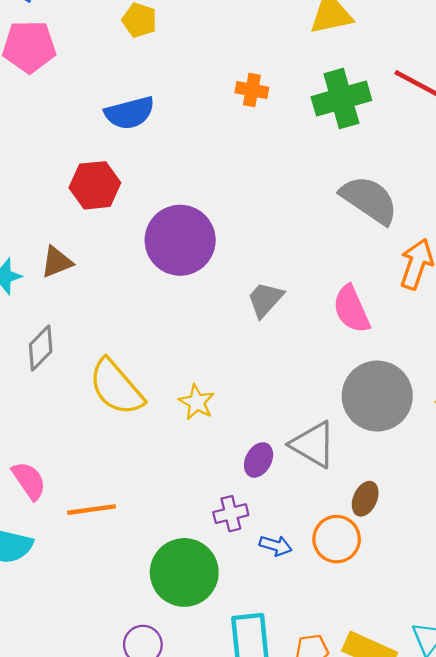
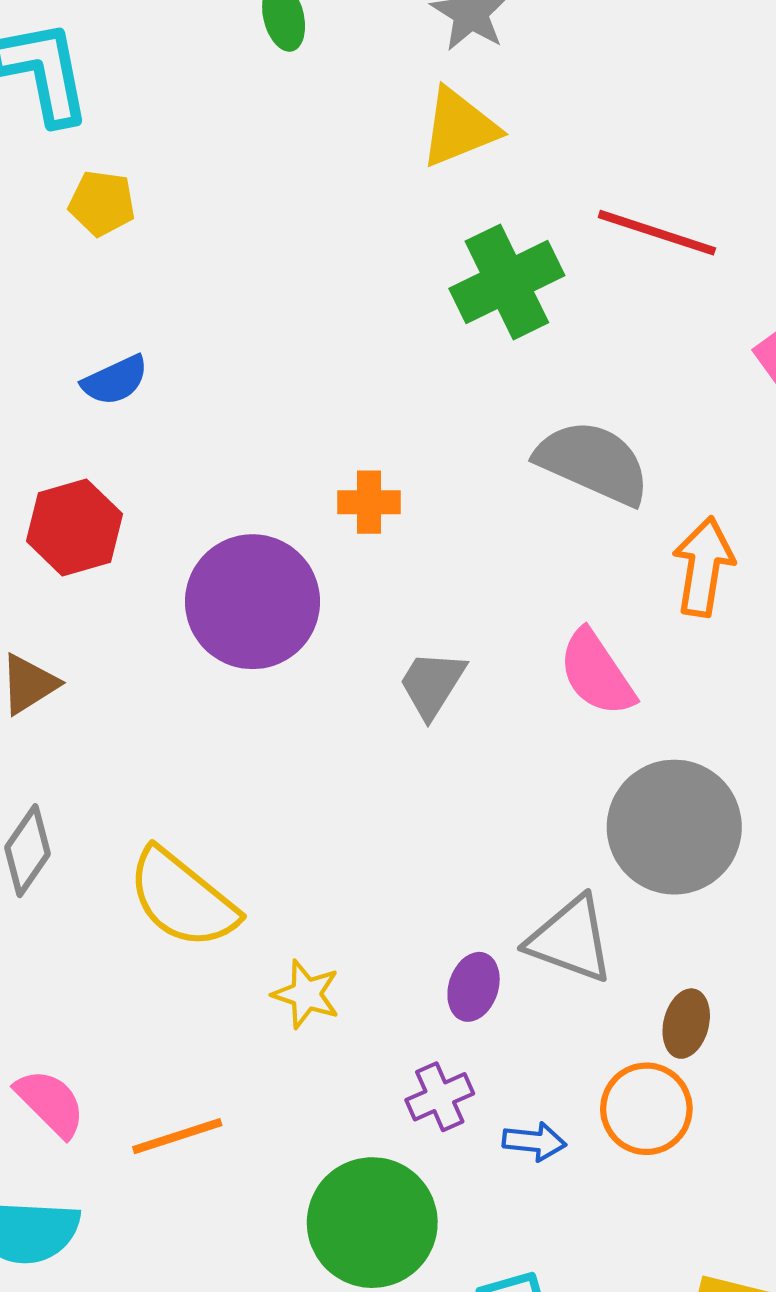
orange cross: (252, 90) -> (369, 502), moved
blue semicircle: (130, 113) -> (115, 380), size x0.7
yellow star: (197, 402) -> (306, 994), moved

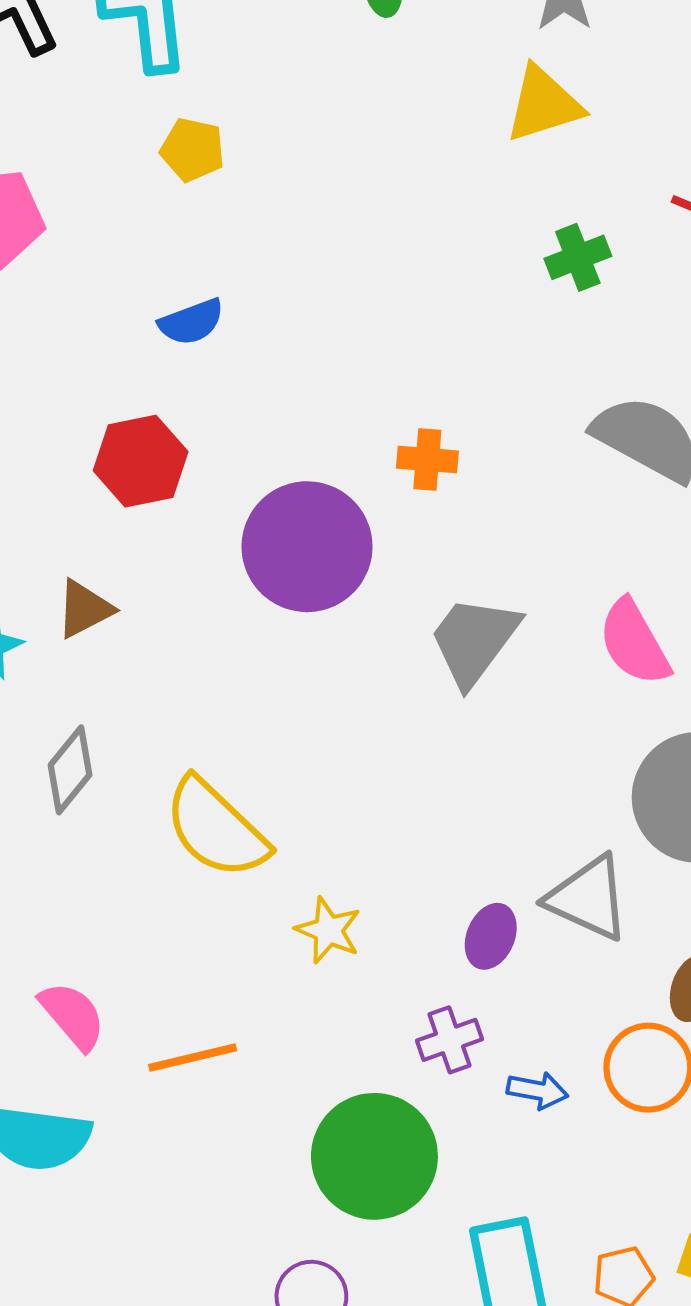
green cross: (507, 282) -> (578, 257), size x0.6
gray trapezoid: (432, 684) -> (474, 640), size x1.4

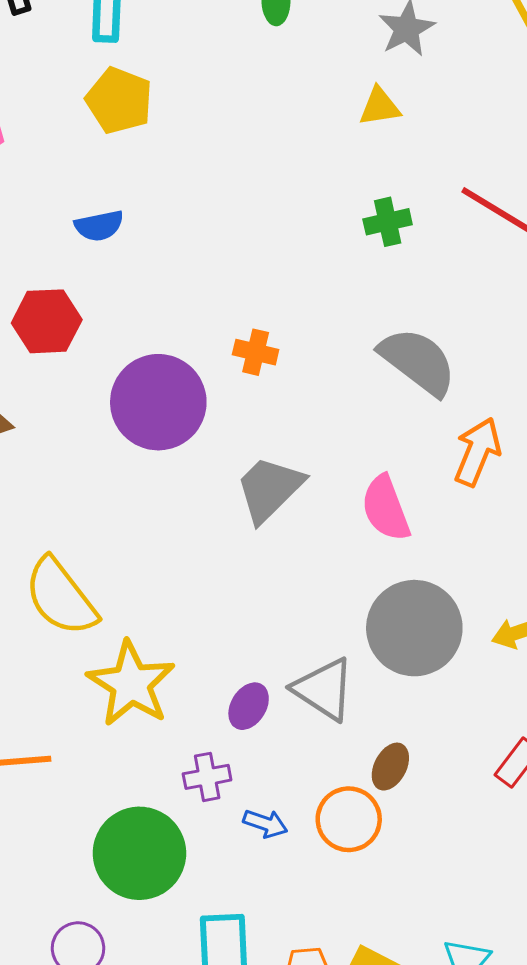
yellow triangle: (544, 104) -> (380, 107), size x0.7
yellow pentagon: (192, 150) -> (119, 101), size x1.4
yellow star: (328, 930) -> (131, 684), size x1.8

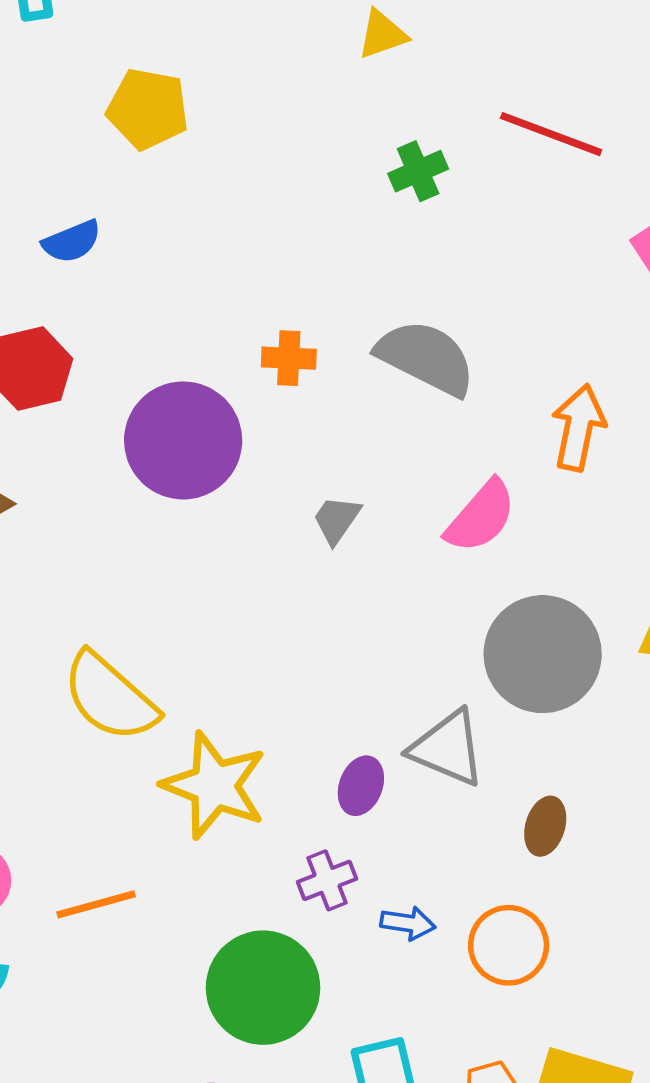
yellow pentagon: (119, 101) -> (148, 109), moved
gray semicircle: (418, 361) -> (426, 358), moved
gray trapezoid: (269, 489) -> (337, 520), size x0.6
pink semicircle: (386, 508) -> (481, 516), turned -108
orange circle: (349, 819) -> (509, 945), moved

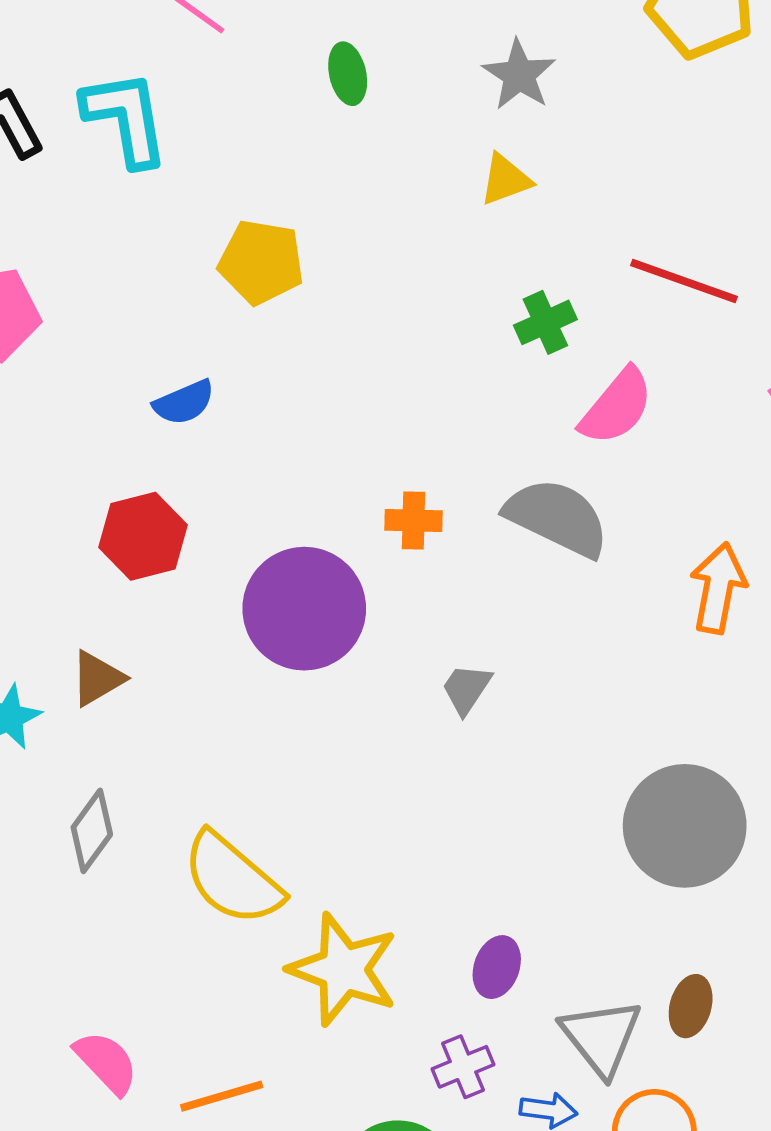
pink semicircle: (481, 516) -> (617, 407), moved
gray triangle: (448, 748) -> (601, 1037), moved, turned 30

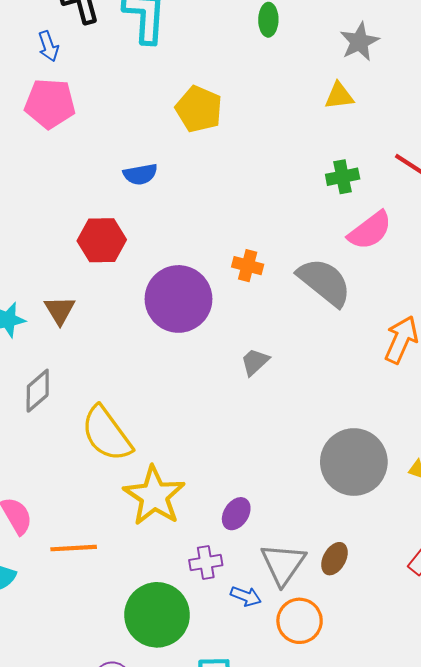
brown triangle: (97, 678) -> (60, 310), turned -44

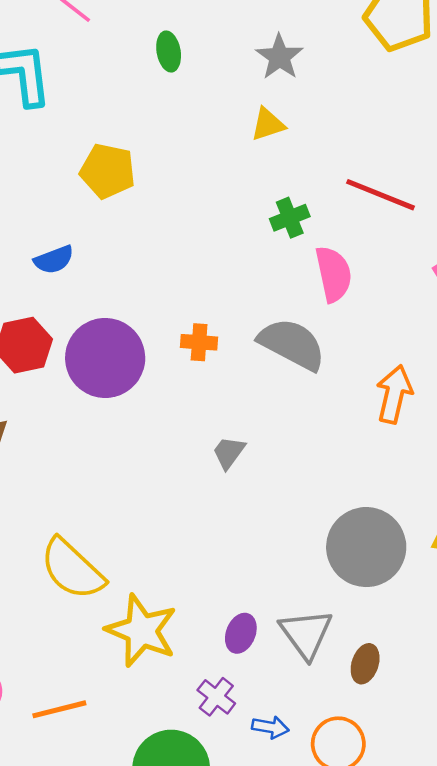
pink semicircle: (370, 230) -> (334, 274), turned -54
purple circle: (179, 299) -> (105, 358), moved
purple cross: (206, 563) -> (216, 697), turned -32
gray triangle: (283, 564) -> (306, 634), moved

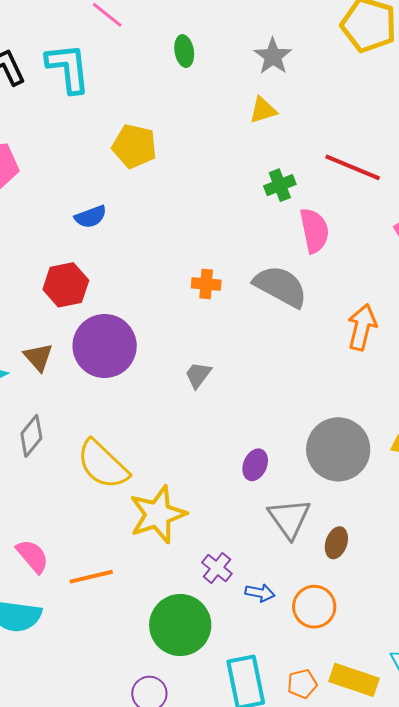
purple circle: (105, 358) -> (105, 346), moved
gray trapezoid: (229, 452) -> (198, 375), moved
yellow star: (142, 631) -> (158, 514), turned 30
purple ellipse: (241, 633) -> (255, 465), moved

